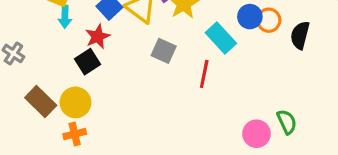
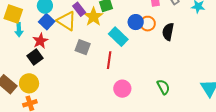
pink circle: (257, 134) -> (122, 89), moved

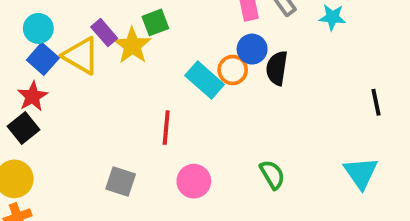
blue circle: (136, 22) -> (252, 49), moved
orange circle: (148, 24) -> (233, 70), moved
cyan rectangle: (118, 37) -> (205, 80), moved
gray square: (83, 47) -> (121, 182), moved

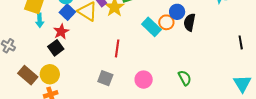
red line: (166, 128) -> (117, 48), moved
cyan triangle: (361, 173) -> (242, 84), moved

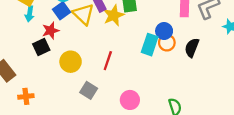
blue circle: (177, 12) -> (164, 31), moved
cyan rectangle: (151, 27) -> (150, 45), turned 54
yellow circle: (50, 74) -> (71, 62), moved

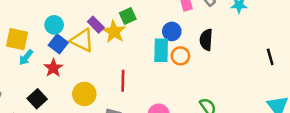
cyan arrow: (30, 14) -> (26, 57), turned 48
orange circle: (167, 43) -> (180, 56), moved
black square: (41, 47) -> (37, 99), moved

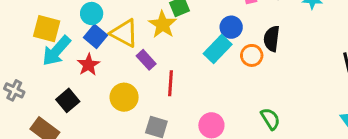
purple rectangle: (96, 25) -> (146, 60), moved
cyan rectangle: (161, 50) -> (218, 49), turned 40
orange circle: (180, 56) -> (252, 55), moved
cyan arrow: (26, 57) -> (56, 51), size x1.6

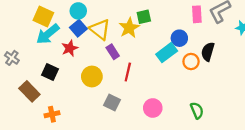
black square: (68, 100) -> (50, 72), turned -35

